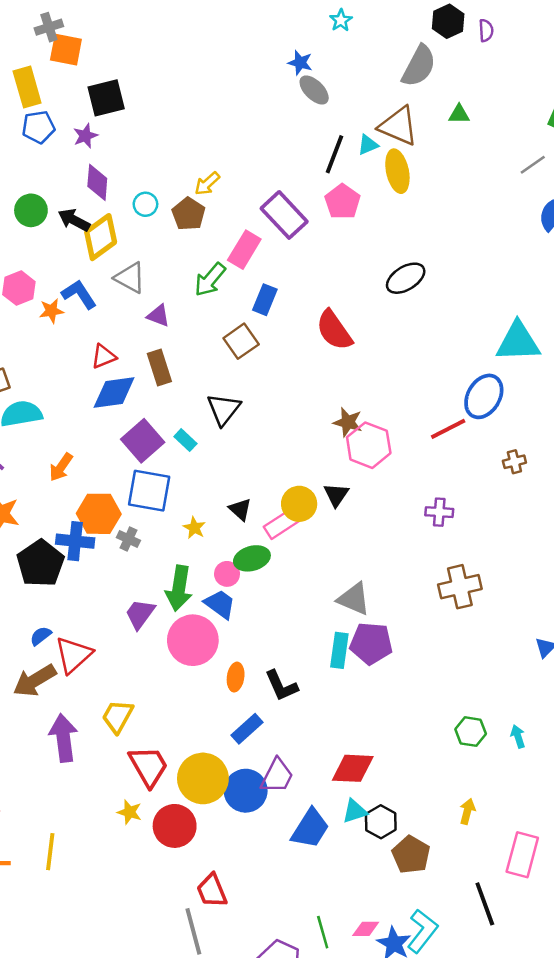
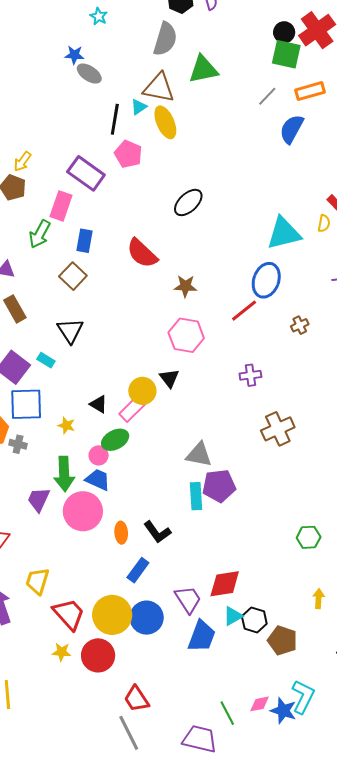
green triangle: (459, 114) -> (203, 69), size x1.8
brown star: (348, 422) -> (185, 286), moved
purple trapezoid: (277, 776) -> (188, 599), moved, turned -48

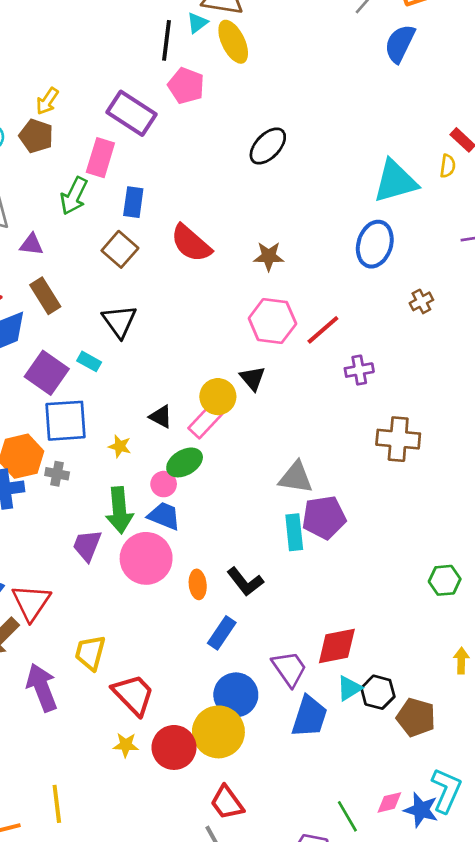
red semicircle: (142, 253) -> (191, 243), moved
red line: (244, 311) -> (323, 330), moved
brown cross: (278, 429) -> (398, 439), turned 32
yellow circle: (112, 615) -> (218, 732), moved

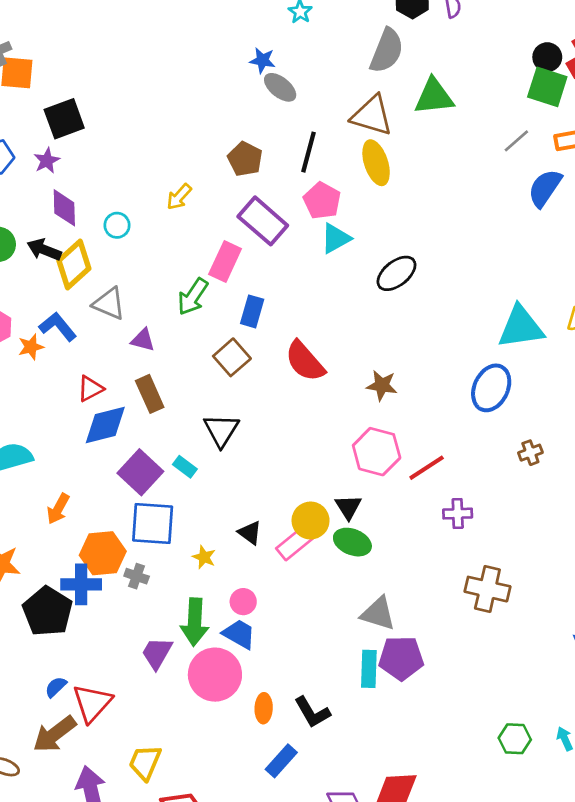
cyan triangle: (197, 23) -> (336, 238), moved, size x1.4
brown pentagon: (36, 136) -> (245, 159), moved
green ellipse: (185, 462) -> (352, 542), moved, turned 44

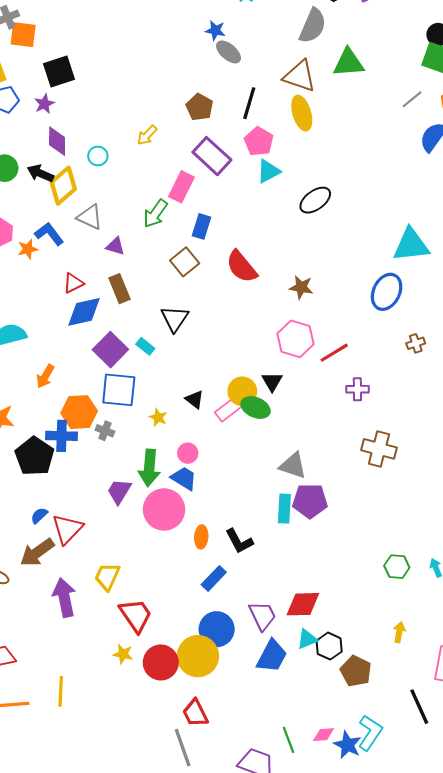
green ellipse: (352, 542) -> (256, 407), moved

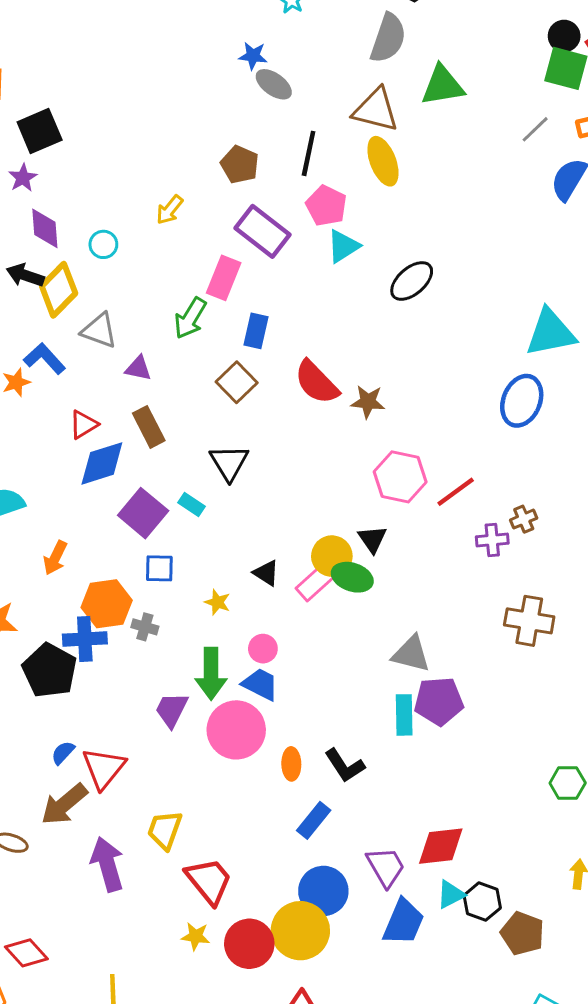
brown star: (301, 287) -> (368, 402), moved
brown cross: (416, 343) -> (524, 519), moved
blue square: (119, 390) -> (159, 568), size x0.6

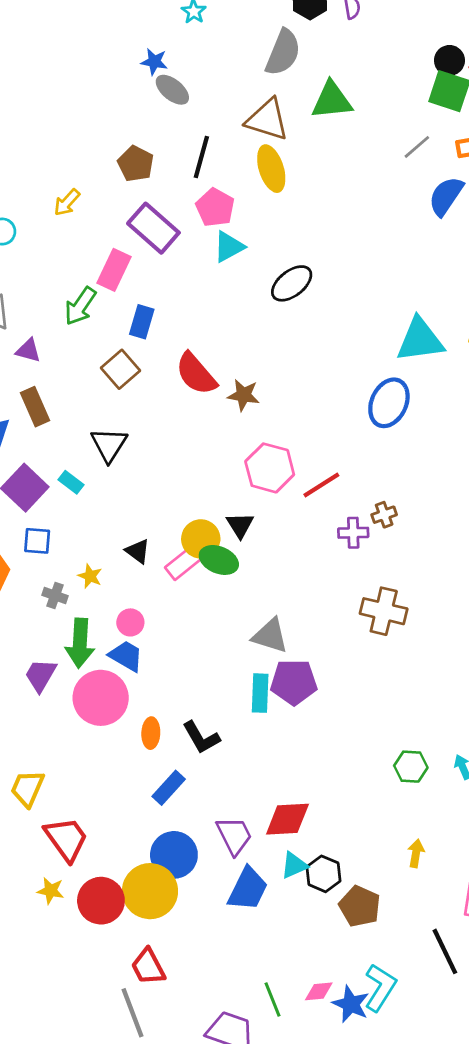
gray cross: (145, 627) -> (55, 595), moved

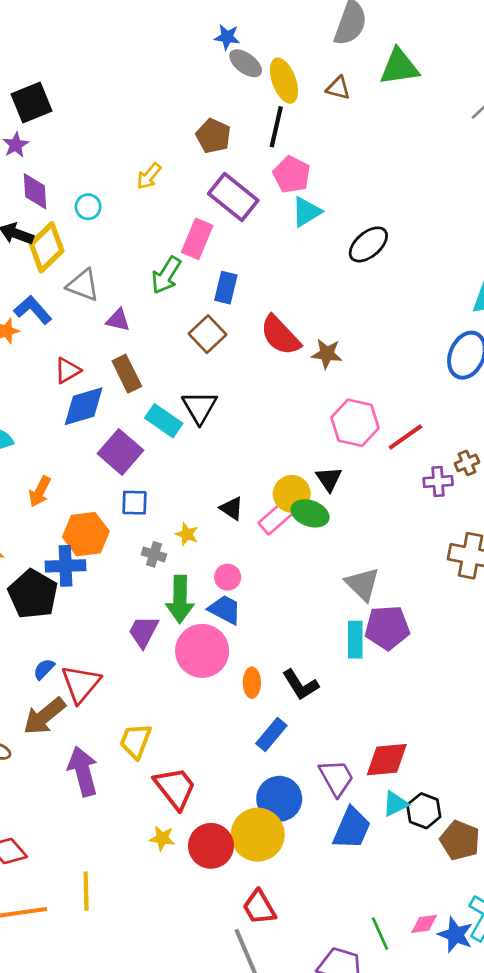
brown triangle: (267, 120) -> (338, 88), size x0.6
yellow ellipse: (271, 169) -> (284, 81), moved
cyan rectangle: (71, 482) -> (164, 421), moved, size x1.5
gray triangle: (270, 636) -> (363, 584), turned 30

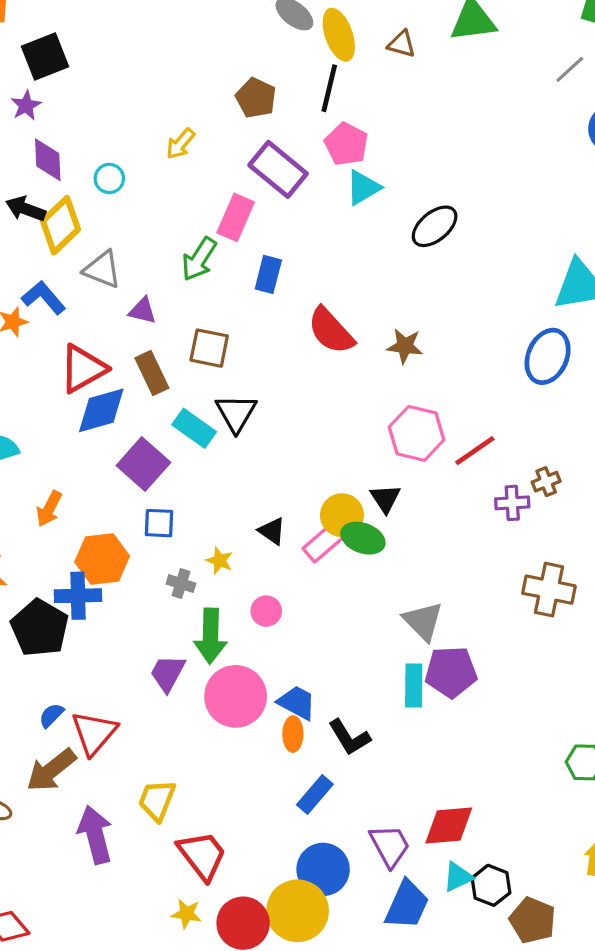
brown square: (207, 334) -> (209, 348), moved, turned -36
brown star: (327, 354) -> (405, 346), moved
red triangle: (67, 370) -> (83, 369), size x1.6
blue trapezoid: (225, 610) -> (297, 703), moved

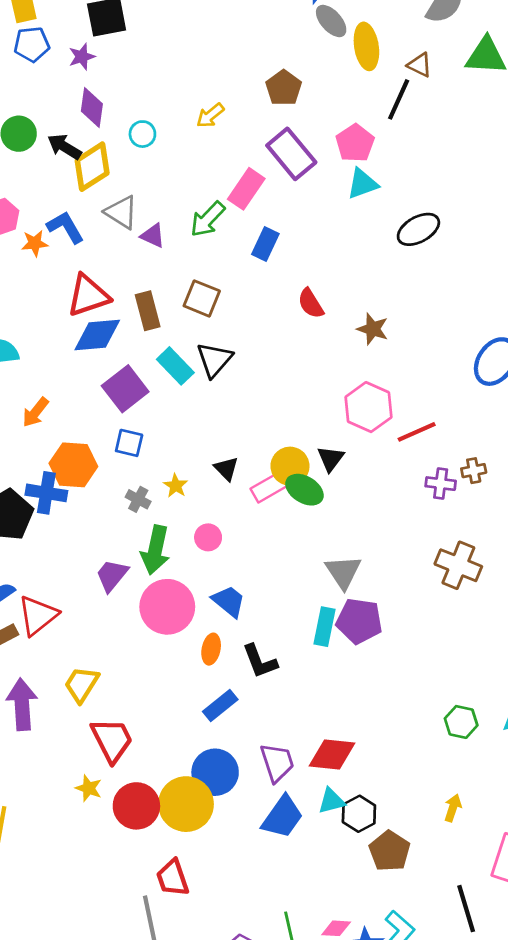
black line: (329, 88) -> (399, 99), moved
purple triangle: (143, 311) -> (153, 236), moved
red semicircle: (331, 331) -> (311, 303), size x0.7
blue trapezoid: (297, 703) -> (229, 601), moved

